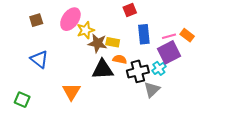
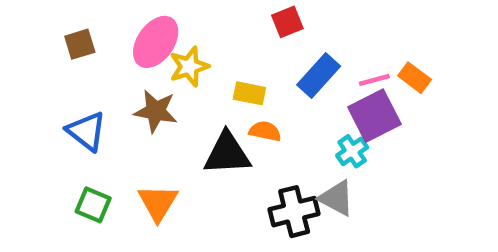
blue rectangle: (144, 34) -> (319, 75), turned 48
brown star: (98, 43) -> (156, 111), moved
black cross: (138, 71) -> (294, 212), moved
gray triangle: (152, 90) -> (336, 198), turned -48
green square: (22, 100) -> (93, 205), moved

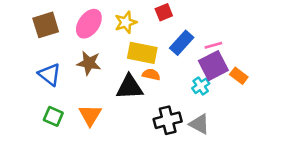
brown square: (80, 44) -> (46, 25), size x1.5
yellow star: (189, 67) -> (126, 22), moved
orange rectangle: (415, 78) -> (239, 76), moved
yellow rectangle: (249, 93) -> (142, 53), size x1.6
gray triangle: (336, 198) -> (199, 124), moved

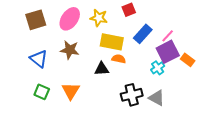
yellow star: (126, 22) -> (99, 18), turned 30
pink line: (213, 45) -> (168, 36), turned -32
black triangle: (130, 87) -> (102, 69), size x0.7

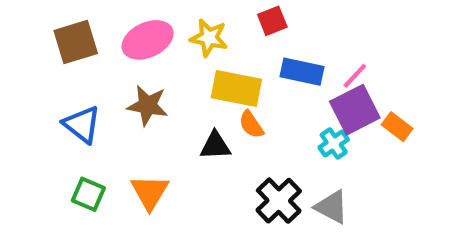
pink ellipse: (70, 19) -> (148, 40), turned 30
blue rectangle: (143, 34) -> (302, 72), turned 60
orange semicircle: (119, 59) -> (251, 124), turned -136
black cross: (132, 95) -> (279, 201), turned -30

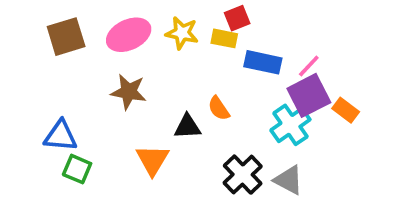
yellow rectangle: (236, 89) -> (224, 38), moved, size x0.6
blue triangle: (82, 124) -> (61, 136), moved, turned -33
cyan cross: (334, 144) -> (290, 125), size x1.5
orange triangle: (150, 192) -> (153, 160), moved

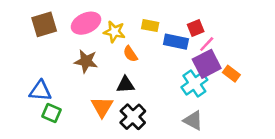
red square: (237, 18) -> (196, 28), moved
yellow star: (182, 33) -> (114, 32), moved
orange semicircle: (219, 108) -> (130, 54), moved
black cross: (243, 175) -> (133, 117), moved

